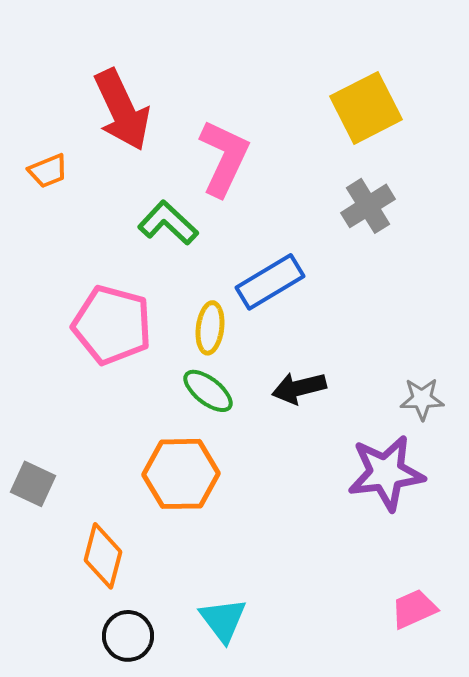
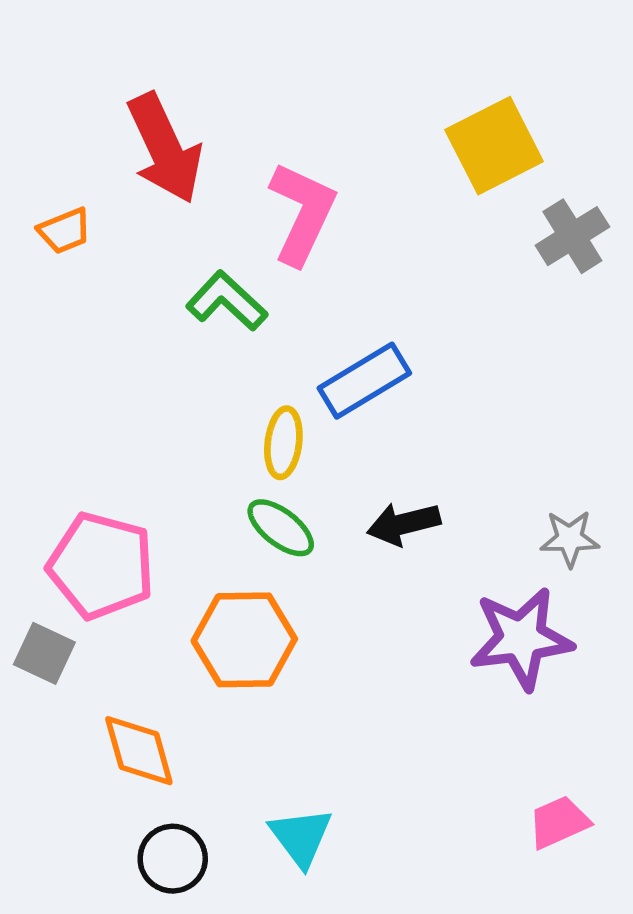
gray cross: (368, 206) -> (572, 236), moved
pink pentagon: (112, 325) -> (101, 566), moved
orange diamond: (103, 556) -> (139, 751), turned -30

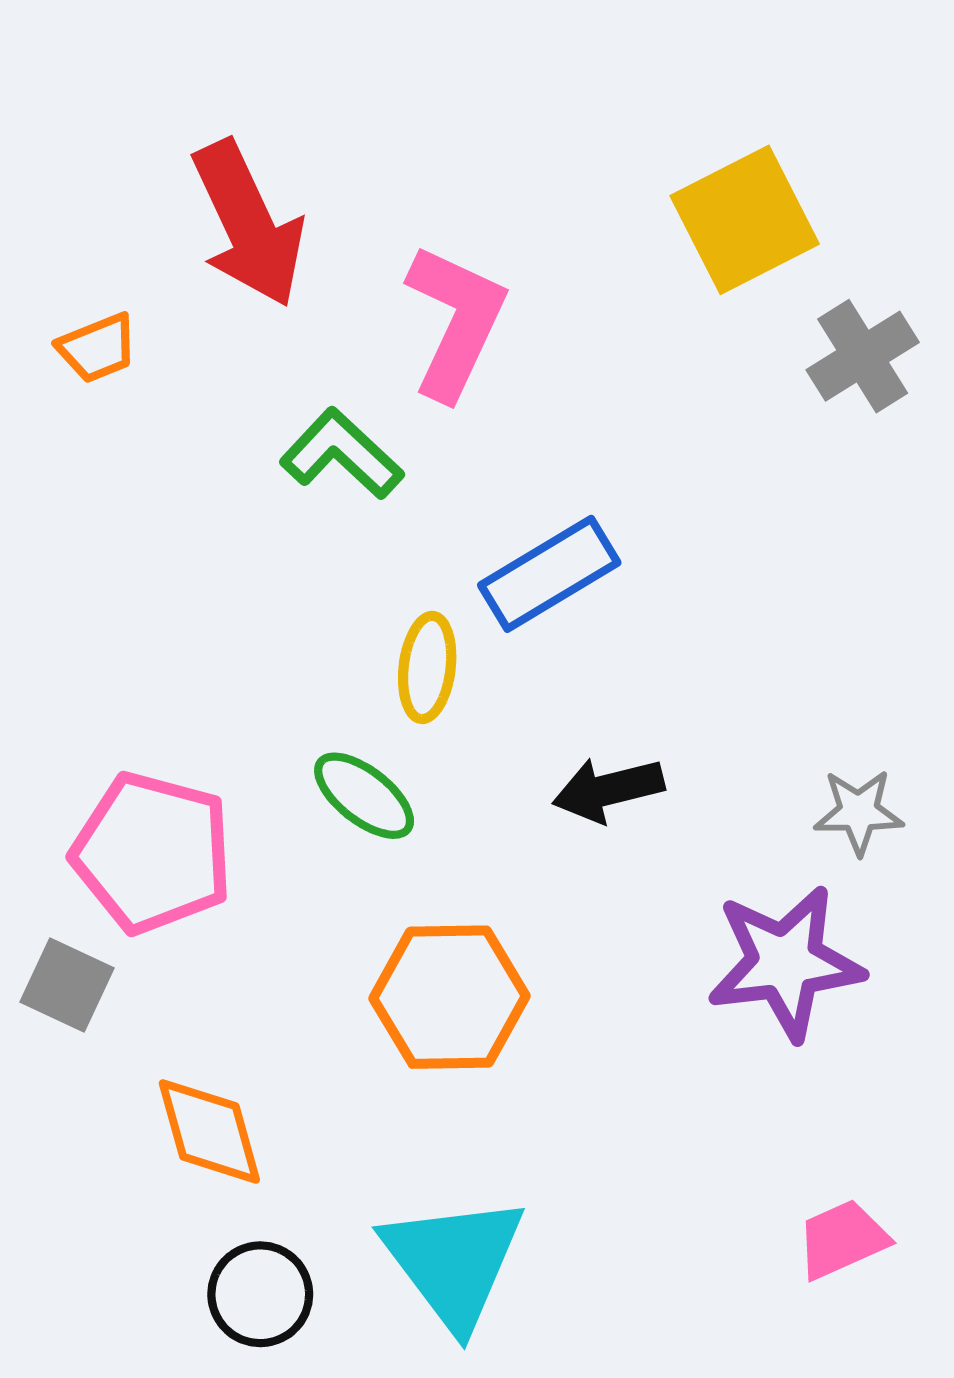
green ellipse: (281, 528) -> (364, 796), moved
orange hexagon: (244, 640) -> (450, 997), moved
cyan triangle: (301, 837) -> (454, 1262), size x1.5

